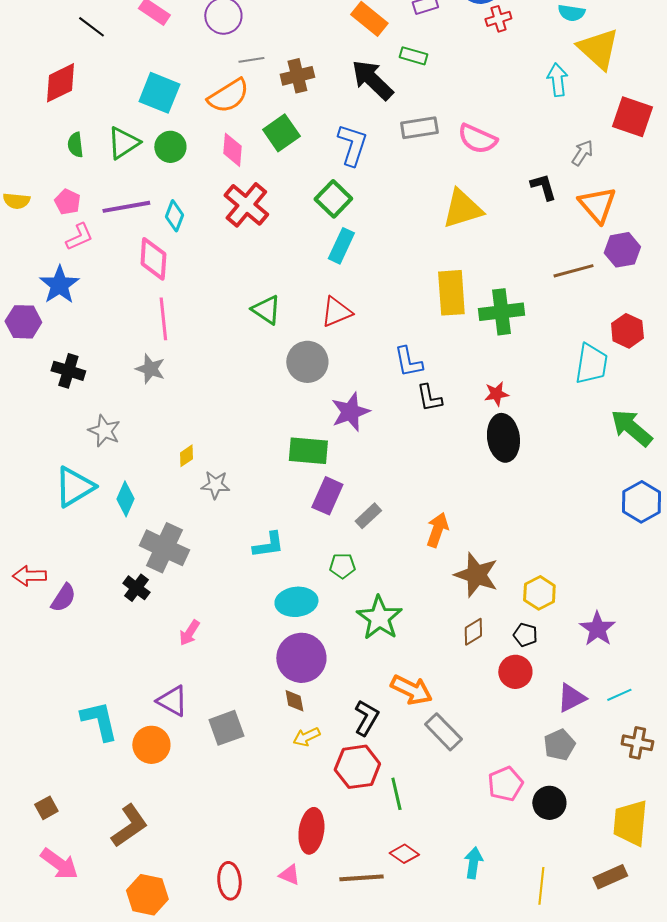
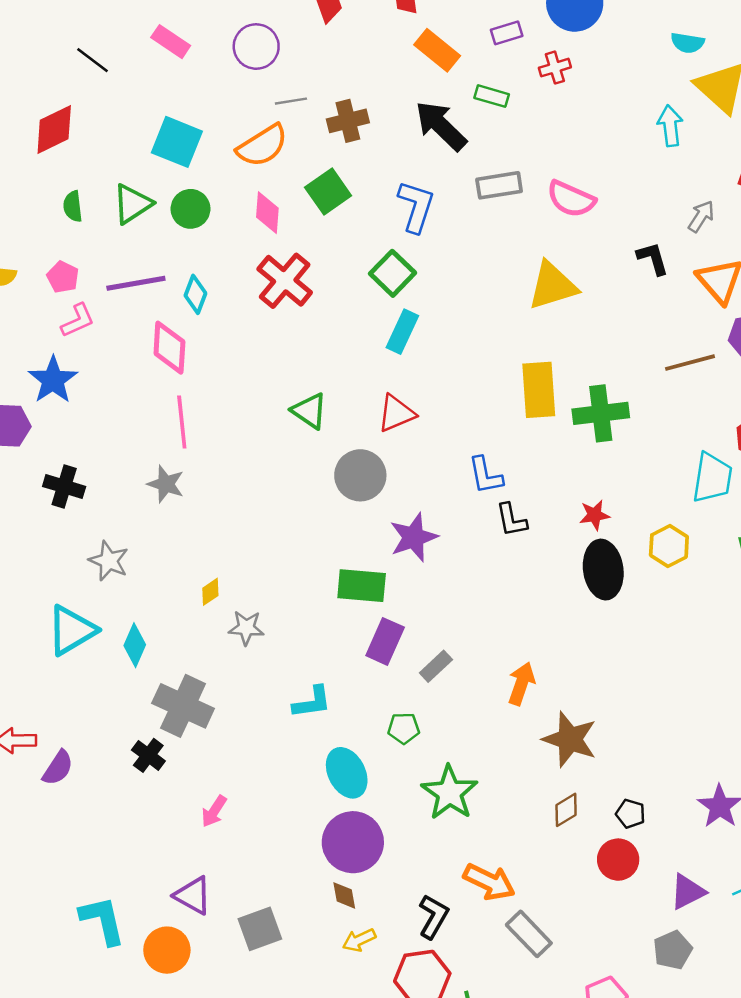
red cross: (498, 19) -> (555, 68), moved
yellow hexagon: (539, 593) -> (669, 546), moved
cyan ellipse: (296, 602) -> (347, 773), turned 69

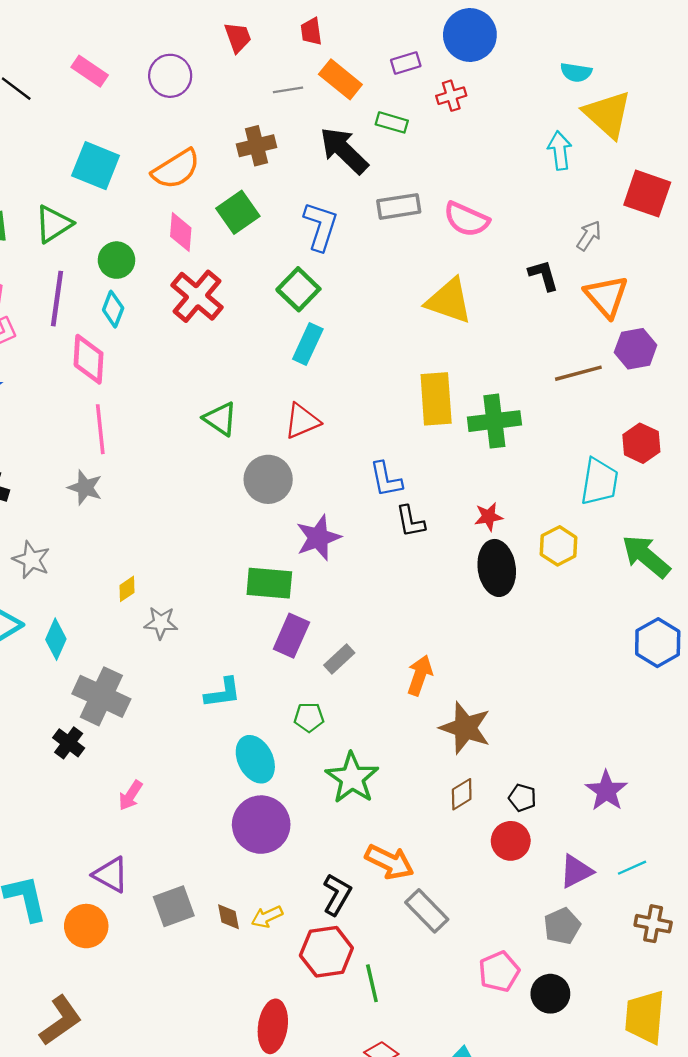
gray line: (291, 101) -> (288, 90), moved
green circle: (191, 209) -> (117, 260), moved
purple line: (136, 283) -> (57, 299), turned -72
yellow triangle: (552, 286) -> (449, 301), turned 36
brown diamond: (344, 895) -> (228, 917), moved

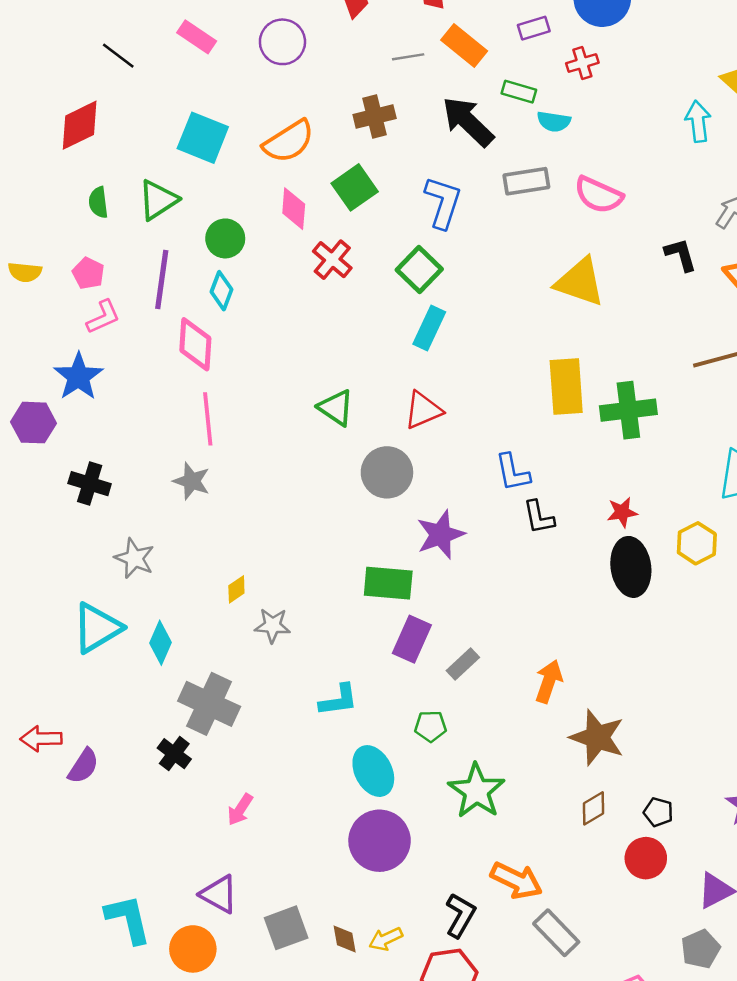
cyan semicircle: (576, 72) -> (554, 121), moved
red cross: (197, 296) -> (332, 260), moved, size x0.7

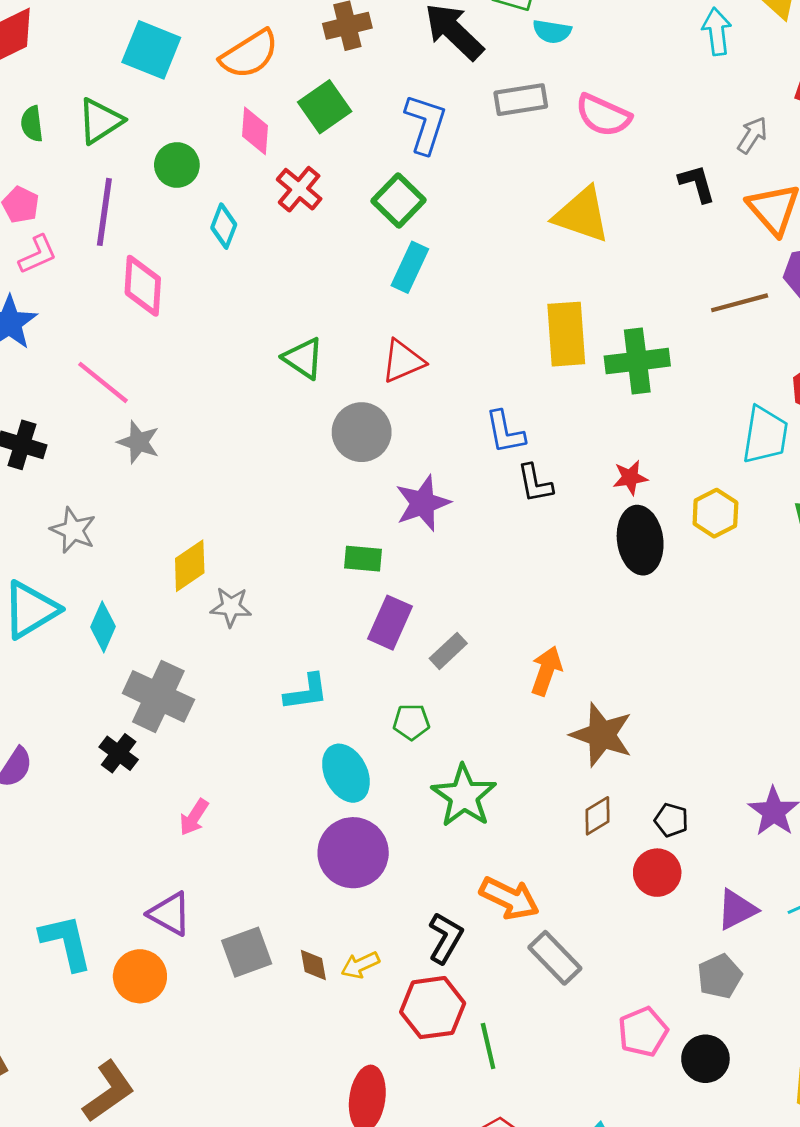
cyan diamond: (221, 291) -> (224, 226), moved
pink line: (208, 419) -> (103, 382), moved, turned -45
green rectangle: (388, 583) -> (363, 559), size x0.7
yellow diamond: (236, 589) -> (190, 566), size x1.6

